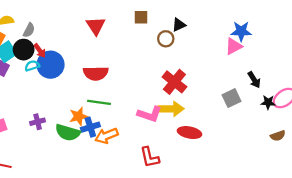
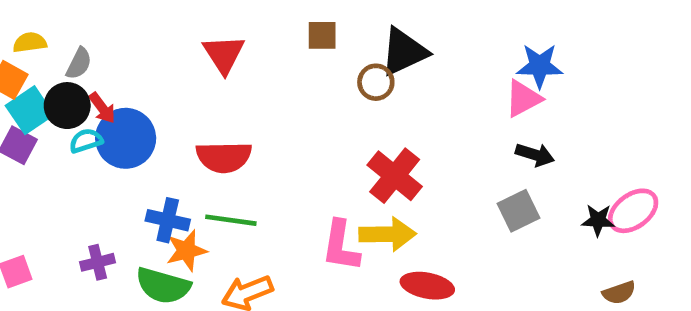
black triangle: (179, 25) -> (404, 52), size x1.6
black arrow: (254, 80) -> (535, 155), moved, turned -42
pink L-shape: (150, 114) -> (341, 246), turned 80
blue cross: (90, 127) -> (168, 220), moved, turned 30

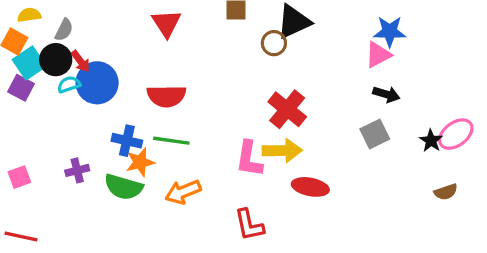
black star: (598, 220) -> (431, 141), turned 30

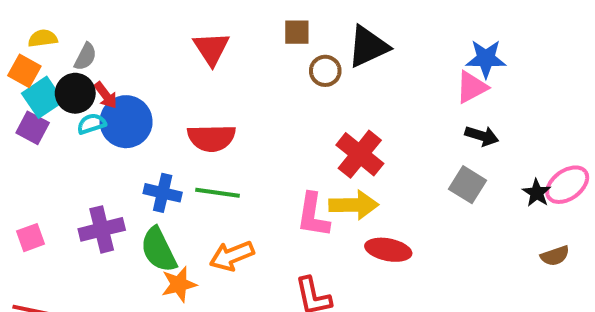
brown circle: (274, 43) -> (325, 71), moved
gray square: (375, 134) -> (468, 185), turned -32
orange star: (140, 162) -> (179, 284), moved
purple cross: (77, 170) -> (102, 229), size x1.5
green semicircle: (123, 187) -> (159, 250), turned 48

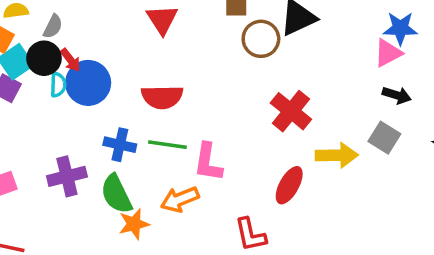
brown circle: (325, 71) -> (261, 39), size x1.4
cyan semicircle: (91, 124) -> (58, 85), turned 110
yellow arrow: (354, 205) -> (337, 155), moved
pink L-shape: (313, 215) -> (208, 162), moved
red ellipse: (388, 250) -> (289, 185), moved, turned -72

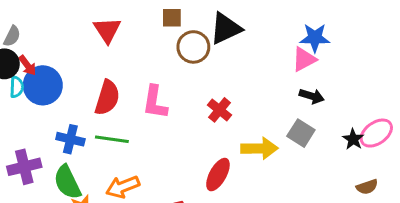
red semicircle: (162, 97) -> (107, 98), turned -72
red cross: (291, 111) -> (220, 110), size x0.7
pink L-shape: (208, 162) -> (155, 102), moved

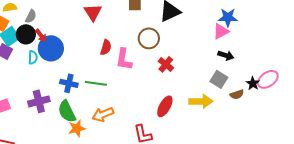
brown circle: (193, 47) -> (149, 38), moved
cyan semicircle: (17, 87) -> (33, 57), moved
red semicircle: (107, 98) -> (106, 47), moved, size x0.7
yellow arrow: (259, 148) -> (201, 101), moved
brown semicircle: (367, 187) -> (237, 94), moved

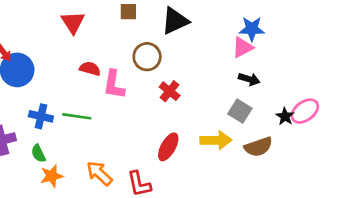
red semicircle: (106, 47) -> (90, 69), turned -91
brown semicircle: (237, 94) -> (258, 147), moved, size x1.5
green semicircle: (67, 111) -> (38, 153), size x0.6
orange arrow: (103, 114) -> (99, 173), moved, turned 65

